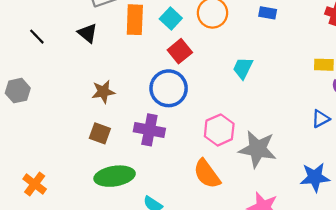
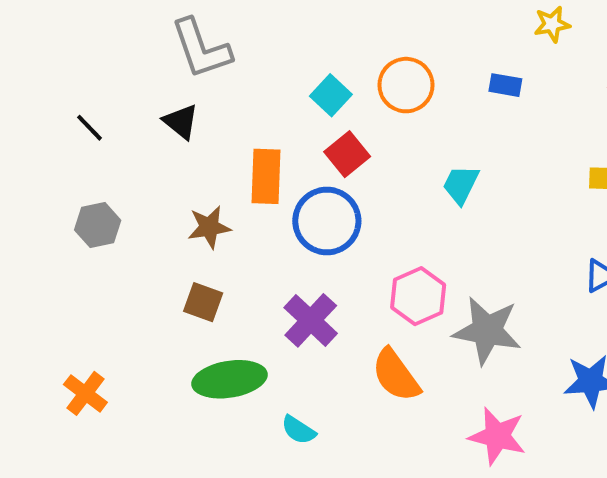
orange rectangle: (135, 20) -> (266, 176), moved
gray hexagon: (18, 91) -> (98, 225), moved
purple cross: (149, 130) -> (311, 320), moved, turned 32

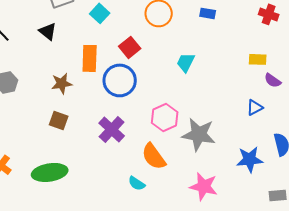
cyan square: (331, 95) -> (100, 13), moved
green ellipse: (229, 379) -> (50, 172), moved
cyan semicircle: (298, 430) -> (137, 183), moved

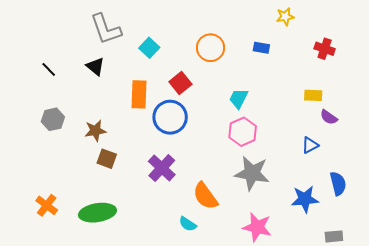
brown star: (62, 83) -> (95, 131), moved
pink hexagon: (165, 117) -> (243, 132), moved

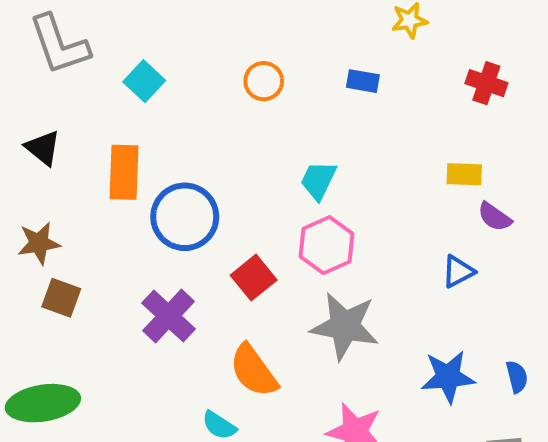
orange circle: (211, 48) -> (264, 81), size x0.7
black triangle: (95, 66) -> (43, 148), moved
red square: (180, 83) -> (254, 278), moved
blue semicircle: (338, 184) -> (517, 377), moved, size x0.7

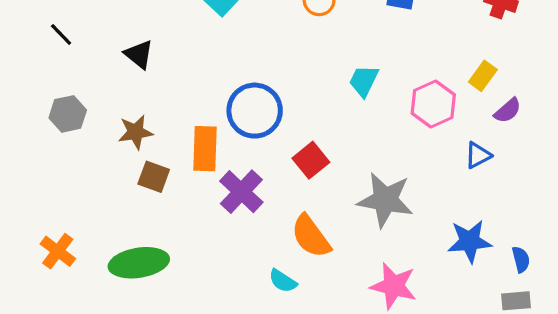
orange rectangle: (124, 172) -> (205, 149), moved
yellow rectangle: (464, 174) -> (483, 76), turned -56
purple semicircle: (495, 217) -> (508, 111), turned -76
pink hexagon: (326, 245) -> (433, 104), moved
blue semicircle: (517, 377) -> (521, 259), moved

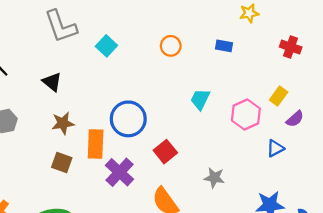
brown star: (136, 132) -> (63, 123), moved
gray star: (385, 200) -> (214, 178), size x0.6

